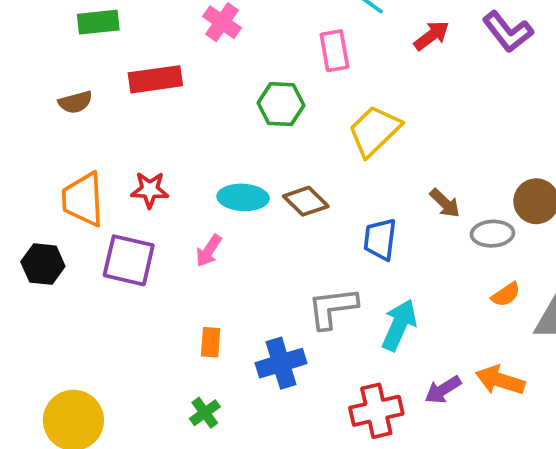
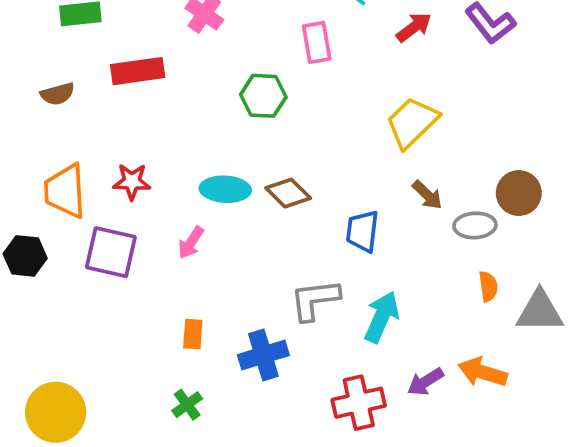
yellow trapezoid: (374, 131) -> (412, 123), moved
orange semicircle: (506, 295) -> (488, 286), turned -64

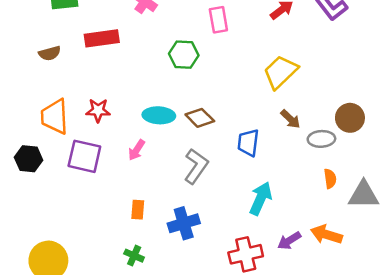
gray L-shape: (315, 300) -> (196, 166), moved, turned 132
green cross: (187, 405) -> (134, 256), turned -30

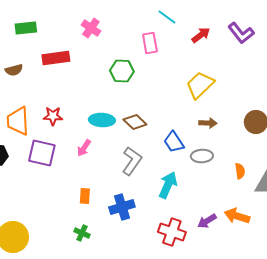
brown arrow: (290, 119) -> (208, 123), turned -42
gray ellipse: (321, 139) -> (202, 156), moved
blue trapezoid: (248, 143) -> (174, 142), turned -40
cyan arrow: (261, 198) -> (168, 185), moved
red cross: (246, 254) -> (172, 232), turned 32

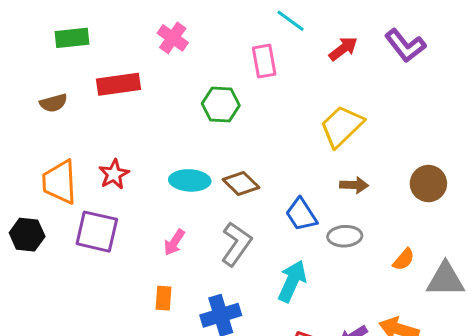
red star: (53, 116) -> (114, 174), turned -30
pink arrow: (84, 148) -> (174, 242), moved
orange semicircle: (240, 171) -> (404, 259), turned 49

